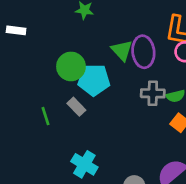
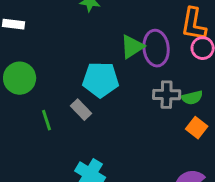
green triangle: (122, 50) -> (132, 47), turned 40
green circle: (71, 66) -> (20, 78), moved

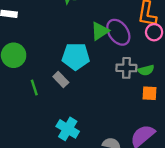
purple ellipse: (156, 48) -> (118, 32), turned -30
orange square: (197, 128) -> (149, 93), turned -35

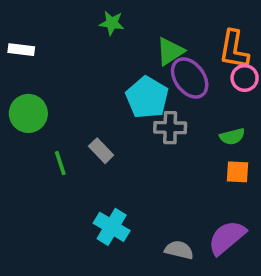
green triangle: (100, 31) -> (170, 51), moved
cyan pentagon: (76, 56) -> (147, 97), moved, turned 30
gray cross: (126, 68) -> (170, 128), moved

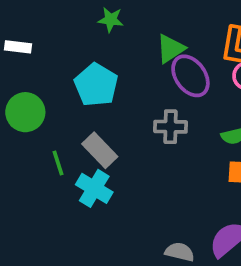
cyan pentagon: (147, 97) -> (96, 85), moved
gray rectangle: (101, 151) -> (100, 150), size x1.4
cyan cross: (112, 227) -> (94, 188), moved

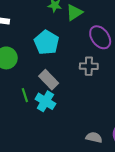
green triangle: (171, 49) -> (74, 13), moved
green line: (58, 163) -> (25, 95), moved

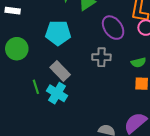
cyan pentagon: (46, 42) -> (58, 33), turned -30

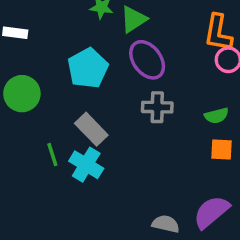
purple ellipse: (113, 28) -> (147, 60), moved
cyan pentagon: (58, 33) -> (88, 68), turned -30

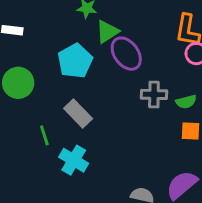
green triangle: (134, 19) -> (107, 32), moved
gray cross: (157, 107) -> (154, 94), moved
cyan cross: (86, 165) -> (74, 160), moved

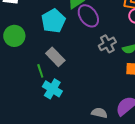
gray cross: (154, 94) -> (107, 44), turned -30
green line: (44, 135) -> (40, 71), moved

